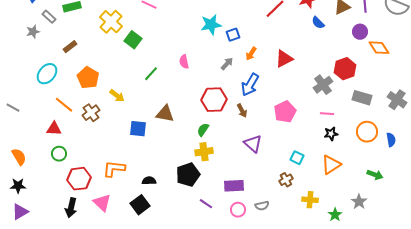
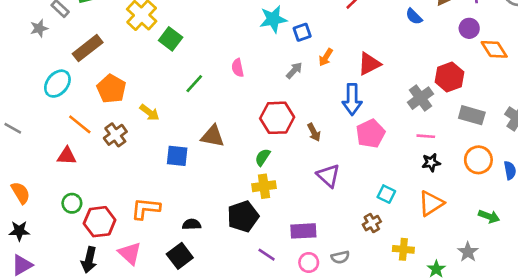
brown rectangle: (70, 47) -> (88, 48), size x1.6
blue arrow: (250, 85) -> (352, 99), moved, turned -30
green circle: (59, 154) -> (72, 203), moved

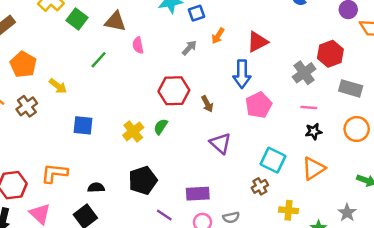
brown triangle: (213, 136) -> (115, 21), moved
yellow cross: (264, 186) -> (133, 131), moved, turned -30
cyan square: (386, 194) -> (273, 160), size x1.5

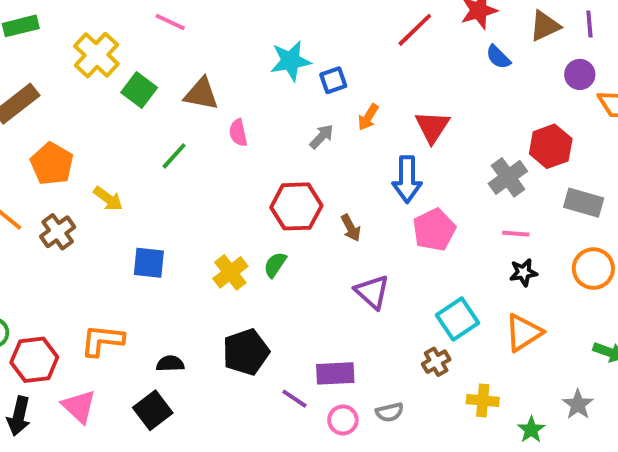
red triangle: (257, 42) -> (432, 127), turned -30
cyan square: (273, 160) -> (457, 319), turned 30
purple line: (164, 215) -> (294, 399), moved

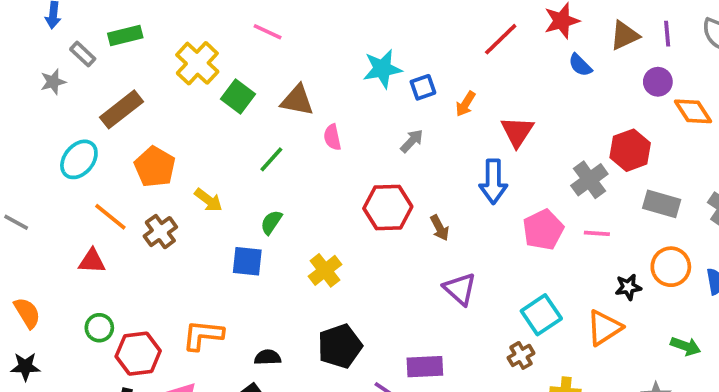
orange arrow: (368, 117) -> (466, 104), moved
pink pentagon: (434, 230) -> (543, 230), moved
green semicircle: (275, 265) -> (271, 222), moved
black star: (523, 272) -> (628, 287), moved

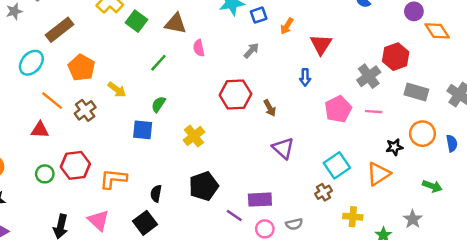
blue arrow: (493, 182) -> (305, 77), size x0.6
red hexagon: (138, 354) -> (75, 165), moved
black semicircle: (268, 357) -> (156, 193), turned -77

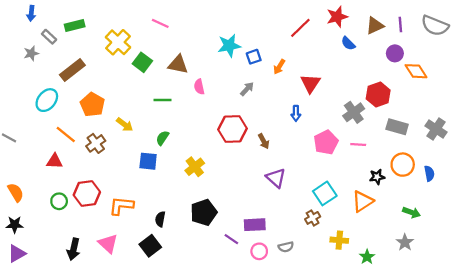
green line: (158, 63) -> (162, 100), turned 48
gray star: (413, 219) -> (405, 242), moved

